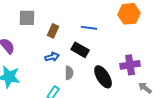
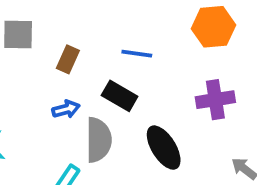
purple cross: (130, 65) -> (215, 100), moved
gray semicircle: (69, 73) -> (99, 140), size x1.6

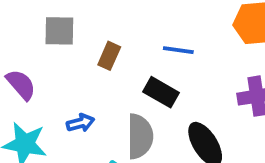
blue arrow: (66, 109) -> (80, 123), moved

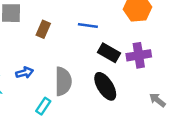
black rectangle: (161, 92) -> (109, 53), moved

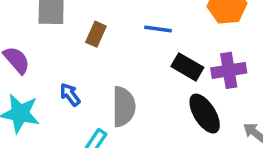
blue arrow: (25, 73) -> (70, 95), turned -112
black ellipse: (105, 86) -> (205, 114), moved

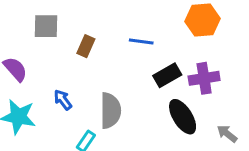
black rectangle: (187, 67) -> (167, 75), turned -60

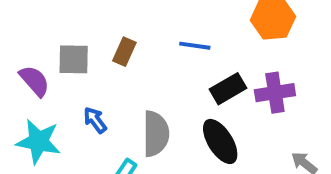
gray square: (46, 26) -> (74, 59), moved
black ellipse: (183, 117) -> (220, 141), moved

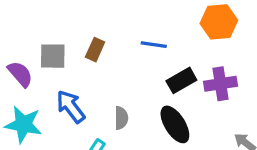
blue arrow: (95, 120) -> (71, 107), size x1.5
gray semicircle: (156, 134) -> (121, 118), size x0.6

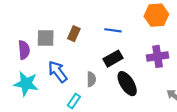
purple semicircle: (20, 74) -> (24, 50), turned 36
black rectangle: (181, 80) -> (113, 59), moved

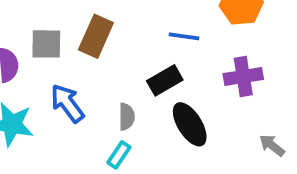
blue line: (113, 30) -> (184, 36), moved
brown rectangle: (74, 34) -> (96, 36), size x1.5
cyan rectangle: (74, 101) -> (119, 155), moved

